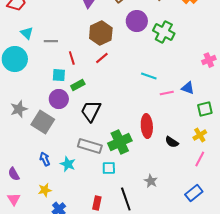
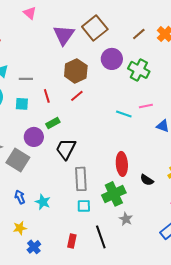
cyan square: (59, 75) -> (22, 104), moved
pink line: (167, 93) -> (146, 106), moved
green cross: (120, 142) -> (114, 194), moved
gray rectangle: (90, 146) -> (81, 179), moved, turned 70

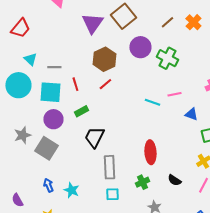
cyan square: (22, 104) -> (50, 92), size x1.6
purple circle: (34, 137) -> (53, 119), moved
black semicircle: (147, 180) -> (174, 180), moved
green cross: (114, 194) -> (142, 182), size x0.6

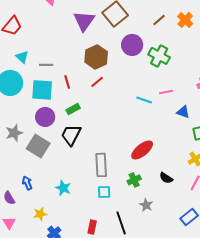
black trapezoid: (94, 137) -> (71, 135), moved
red ellipse: (150, 152) -> (142, 150), turned 55
blue arrow: (48, 185) -> (27, 183), moved

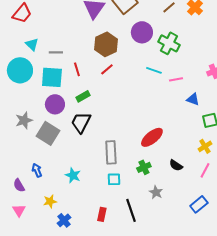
cyan line: (144, 100) -> (154, 70), moved

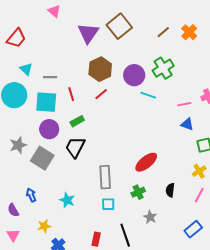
purple circle: (142, 32) -> (134, 75), moved
green cross: (169, 43) -> (163, 68), turned 30
pink line: (176, 79) -> (184, 104), moved
black semicircle: (176, 165) -> (170, 190), turned 64

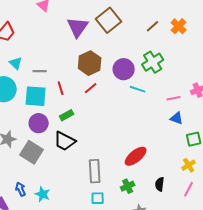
black trapezoid: (75, 147) -> (65, 141), turned -90
cyan star: (67, 200) -> (43, 194), moved

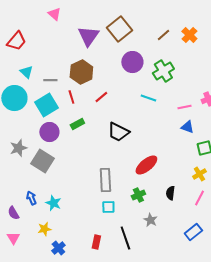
brown hexagon: (90, 63) -> (81, 72), moved
purple circle: (124, 69) -> (132, 62), moved
cyan square: (36, 96) -> (46, 105), turned -35
black trapezoid: (65, 141) -> (118, 132), moved

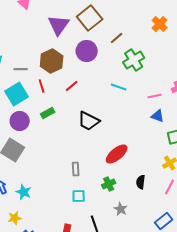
brown line: (163, 35) -> (117, 38), moved
purple circle: (132, 62) -> (87, 51), moved
gray rectangle: (105, 180) -> (76, 169), size x0.6

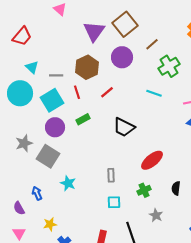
cyan star: (24, 192) -> (68, 183), moved

